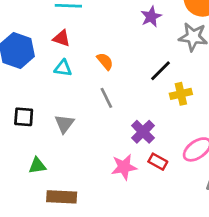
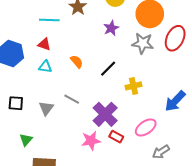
black line: (161, 71) -> (108, 69), moved
gray line: (106, 98) -> (72, 99), moved, turned -35
purple cross: (143, 132) -> (105, 114), size x1.4
green triangle: (37, 166) -> (26, 140), turned -40

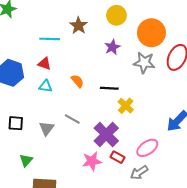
black line: (108, 69) -> (109, 88), turned 48
yellow cross: (134, 86) -> (126, 106), moved, turned -35
gray arrow: (161, 152) -> (139, 173), moved

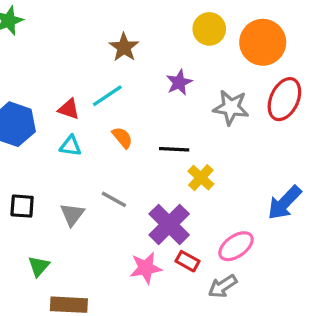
yellow circle: (116, 15) -> (209, 29), moved
orange circle: (151, 33) -> (263, 42), moved
cyan line: (50, 39) -> (107, 96), moved, turned -36

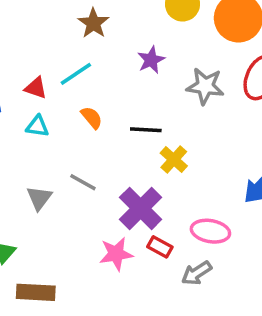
pink ellipse: (236, 246) -> (210, 231), turned 45

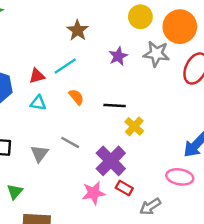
gray star: (205, 86) -> (156, 54), moved
red triangle: (36, 88) -> (37, 76), turned -35
pink ellipse: (210, 231) -> (180, 177), moved

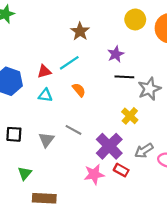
gray star: (156, 54) -> (149, 89), moved, turned -30
black line: (115, 105) -> (124, 77), moved
gray arrow: (150, 206) -> (144, 151), moved

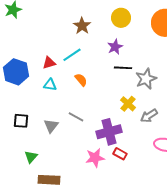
yellow circle: (135, 19) -> (121, 18), moved
purple cross: (109, 146) -> (109, 132), turned 30
gray arrow: (144, 151) -> (149, 116), moved

